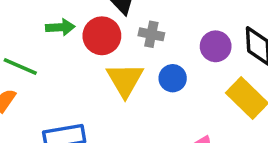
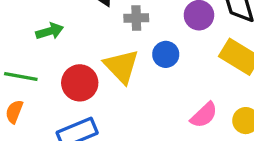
red circle: (102, 36) -> (80, 83), moved

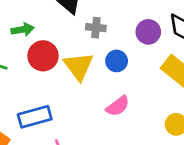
red circle: (80, 83) -> (43, 56), moved
pink semicircle: (204, 115) -> (118, 106), moved

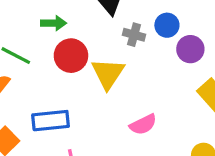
blue circle: (117, 61) -> (167, 25), moved

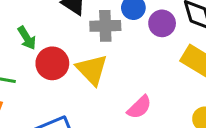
green arrow: (54, 23) -> (27, 38), turned 75
gray cross: (134, 35) -> (105, 26), size x1.4

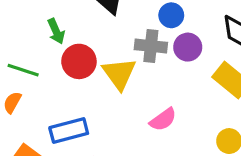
purple circle: (162, 23) -> (188, 47), moved
gray cross: (105, 26) -> (151, 46), moved

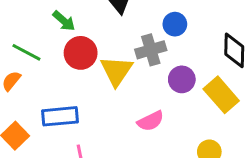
green arrow: (56, 31) -> (64, 21), turned -35
gray cross: (151, 46) -> (151, 50), turned -32
purple circle: (188, 47) -> (182, 79), moved

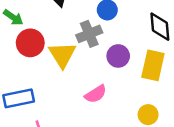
yellow rectangle: (221, 95) -> (153, 65), turned 60

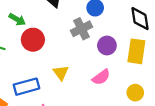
yellow triangle: (62, 55) -> (61, 73), moved, size x0.7
pink semicircle: (96, 94) -> (101, 77), moved

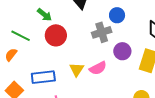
pink semicircle: (101, 77) -> (98, 68), moved

